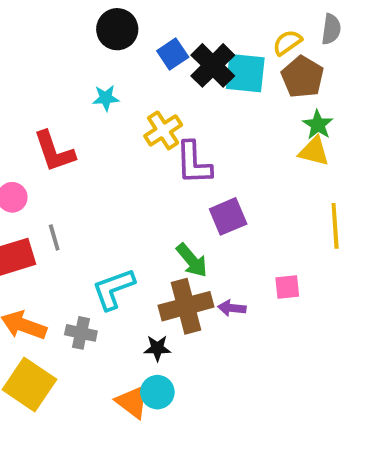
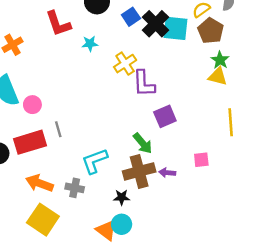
red L-shape: (54, 151) -> (58, 24), moved

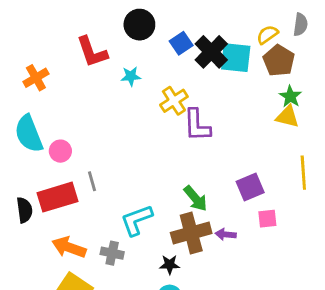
purple square: (165, 116) -> (250, 187), moved

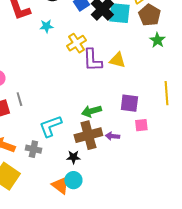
yellow triangle: (287, 117) -> (117, 60), moved
purple square: (250, 187) -> (129, 103), turned 30
green arrow: (195, 198) -> (91, 111), turned 114

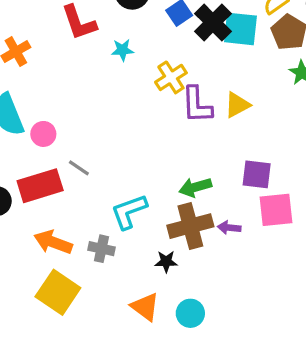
yellow triangle: (117, 60) -> (237, 105), turned -42
gray line: (19, 99) -> (79, 168), turned -40
pink square: (141, 125) -> (276, 210), size x1.6
cyan circle: (73, 180) -> (190, 313), moved

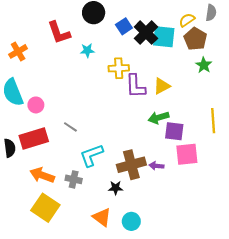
yellow cross: (171, 77) -> (119, 68), turned 30
gray line: (79, 168) -> (70, 127), moved
green arrow: (195, 187) -> (159, 118), moved

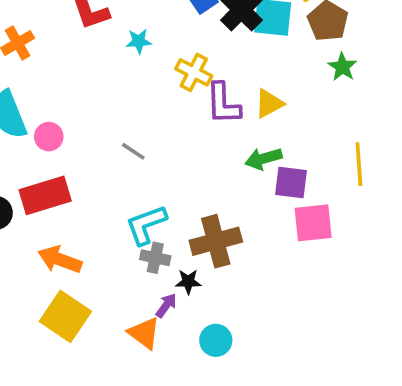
yellow cross: (119, 68) -> (194, 72), turned 30
gray line: (70, 127) -> (133, 151), moved
purple arrow: (156, 166) -> (166, 305), moved, turned 120
gray cross: (74, 179) -> (155, 258), moved
orange triangle: (102, 217) -> (144, 333), moved

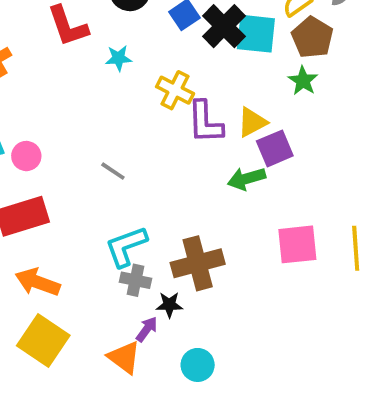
green star: (342, 67) -> (303, 81), moved
yellow line: (359, 164) -> (356, 248), moved
purple square: (291, 182) -> (275, 148), moved, turned -30

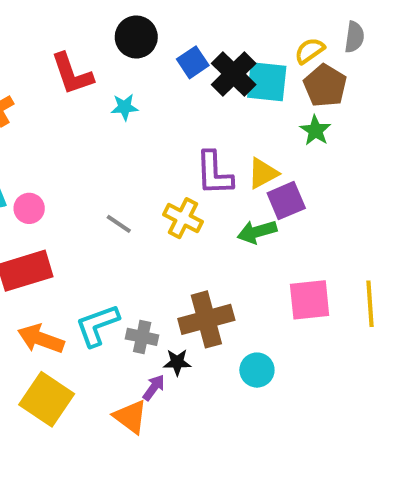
yellow cross: (175, 90) -> (183, 218), moved
cyan L-shape: (126, 246) -> (97, 325), moved
cyan circle: (198, 365) -> (257, 370), moved

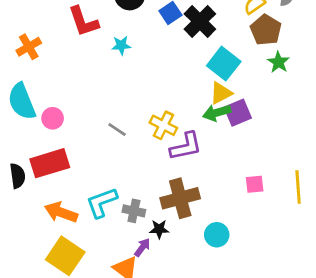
cyan square: (267, 82) -> (224, 64), moved, turned 32
green star: (315, 130) -> (278, 62), moved
purple L-shape: (214, 173) -> (186, 146), moved, turned -100
green arrow: (257, 232) -> (217, 113), moved
pink square: (310, 300) -> (255, 184), size x0.6

